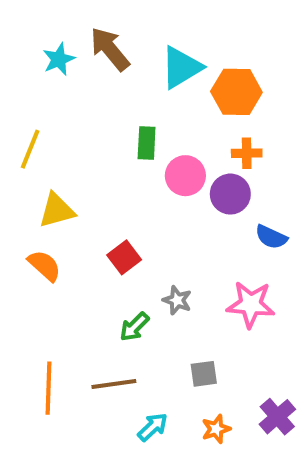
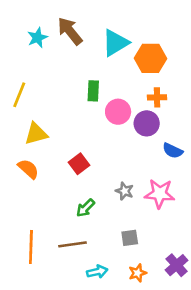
gray star: (177, 300) -> (125, 191), moved
cyan arrow: (153, 427) -> (97, 272), turned 30

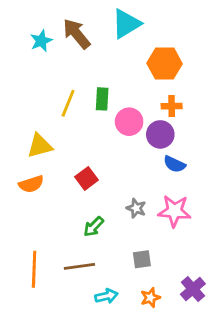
cyan triangle: (115, 43) -> (126, 24), moved
yellow line: (19, 95) -> (68, 103), moved
blue semicircle: (173, 151) -> (174, 164), moved
orange semicircle: (28, 169) -> (31, 184), turned 120

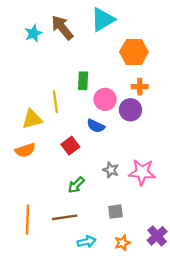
yellow line: (68, 103) -> (55, 102), moved, turned -30
blue semicircle: (174, 164) -> (96, 126), moved

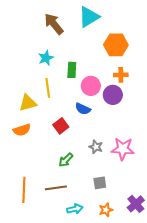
cyan star: (33, 33) -> (46, 58), moved

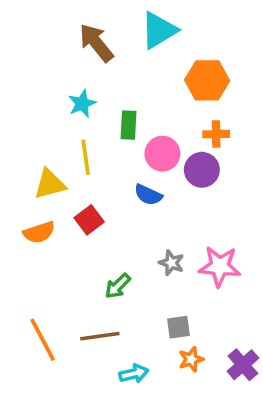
red square: (61, 126) -> (89, 220), moved
orange line: (24, 190) -> (43, 340), turned -30
orange star: (106, 210) -> (191, 359), moved

